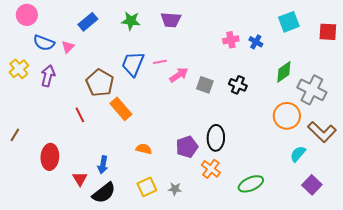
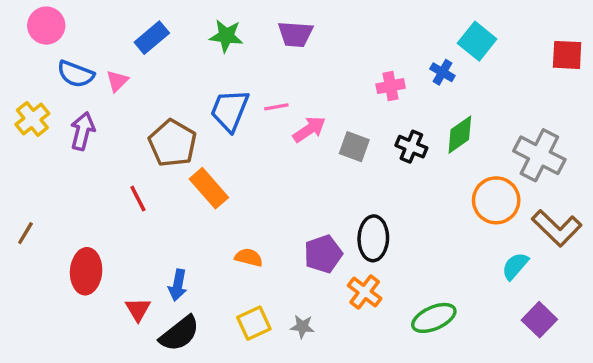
cyan square: (289, 22) -> (477, 41), moved, turned -30
pink cross: (231, 40) -> (391, 86), moved
green diamond: (284, 72) -> (460, 135), moved

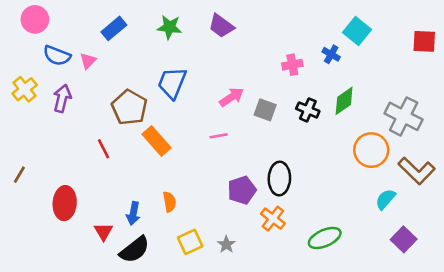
purple trapezoid: (295, 34) -> (221, 26), turned 32
pink line: (276, 107) -> (219, 136), moved
orange semicircle: (249, 257) -> (169, 202), moved, turned 66
gray star: (302, 327) -> (226, 244), turned 30

